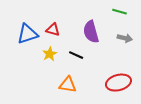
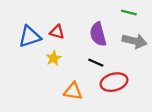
gray arrow: (125, 38) -> (135, 41), size x1.5
black line: (76, 55) -> (96, 63), moved
red ellipse: (118, 83) -> (114, 82), moved

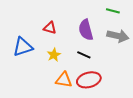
blue triangle: (30, 36) -> (23, 47), moved
yellow star: (54, 58) -> (54, 55), moved
red ellipse: (114, 82) -> (89, 80), moved

